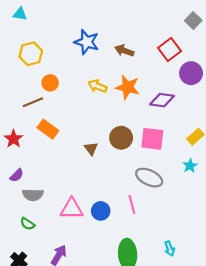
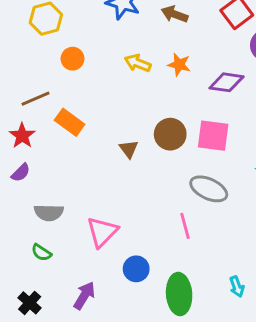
orange star: (128, 87) -> (179, 65), size x0.7
brown line: (33, 102) -> (35, 99), moved
purple semicircle: (17, 175) -> (21, 173), moved
pink triangle: (72, 209) -> (102, 232), turned -45
blue circle: (101, 211) -> (136, 269), moved

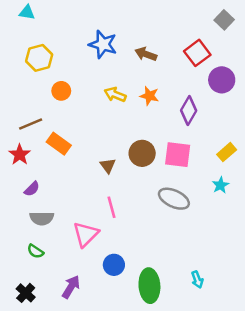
purple diamond: (226, 82) -> (189, 110), turned -68
purple semicircle: (21, 173) -> (32, 189), moved
pink line: (185, 226) -> (111, 207), moved

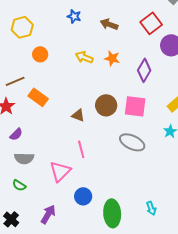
blue star: (103, 44) -> (74, 16), size x0.6
brown triangle: (108, 166) -> (78, 115), turned -32

